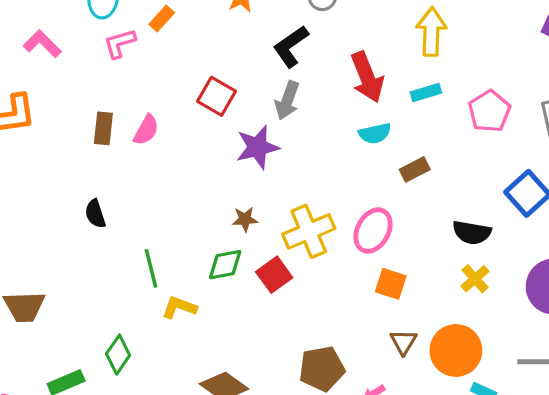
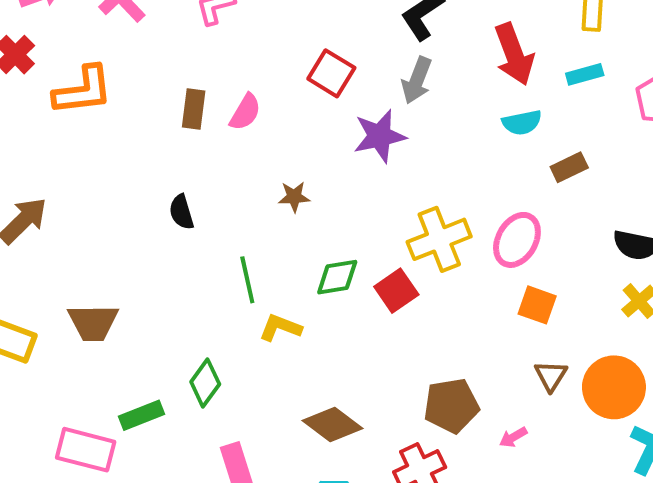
brown star: (245, 219) -> (294, 197), moved

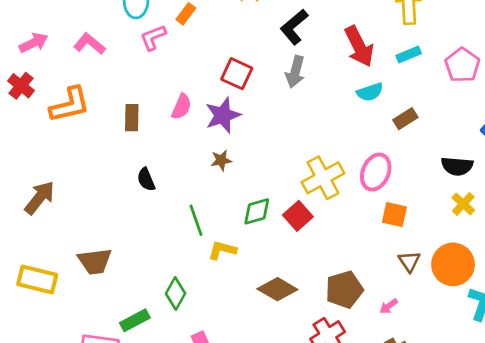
brown rectangle: (194, 109) -> (132, 118), moved
purple star: (380, 136) -> (223, 115), moved
brown diamond: (332, 424) -> (277, 289), moved

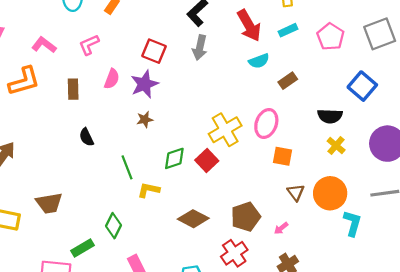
pink L-shape: (153, 37) -> (89, 45), moved
pink L-shape: (89, 44) -> (44, 45), moved

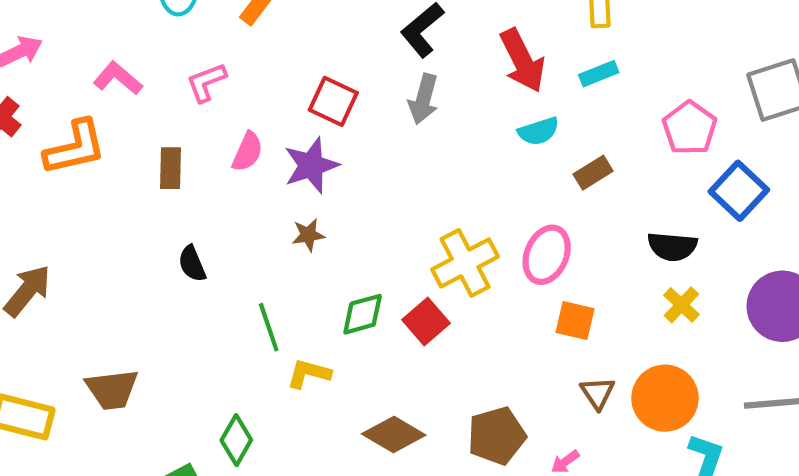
pink pentagon: (331, 37) -> (690, 128), moved

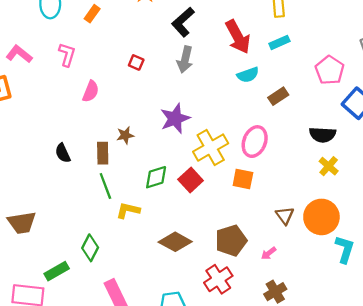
pink L-shape: (206, 82) -> (67, 55), turned 130
red square: (333, 101) -> (136, 62), size x0.6
purple star: (311, 165) -> (175, 119), moved
brown rectangle: (171, 168) -> (103, 153), moved
orange square: (575, 321) -> (243, 179), moved

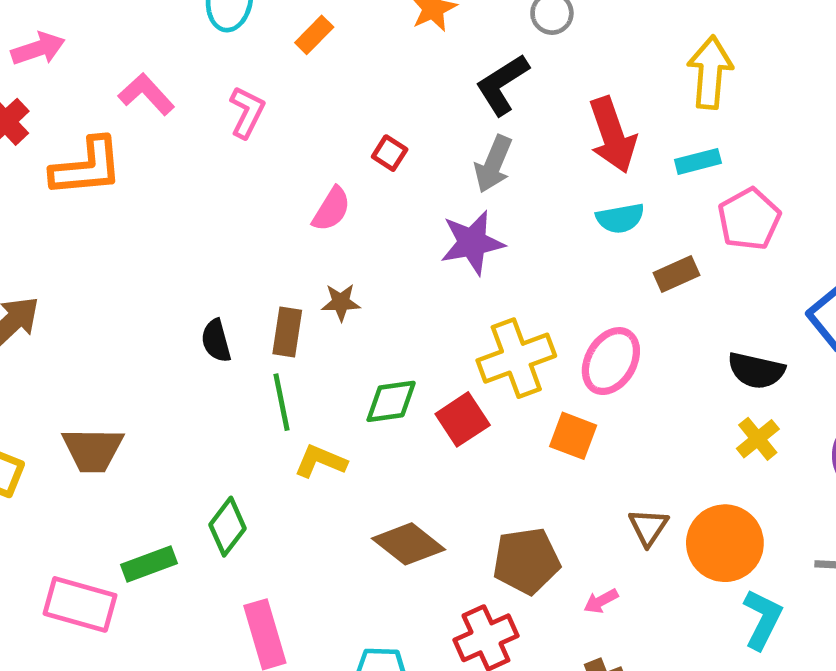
pink pentagon: (330, 70) -> (749, 219), moved
pink semicircle: (91, 91) -> (331, 209), moved
purple star: (175, 119) -> (472, 243), moved
black semicircle: (63, 153) -> (216, 341), moved

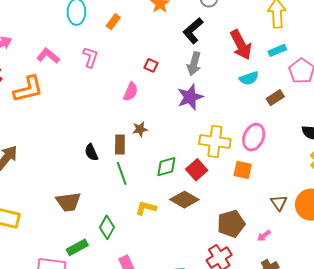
yellow cross: (516, 358) -> (215, 142), turned 36
brown trapezoid: (93, 450) -> (68, 202), moved
yellow L-shape: (320, 461) -> (146, 208), moved
brown diamond: (409, 544) -> (184, 200), moved

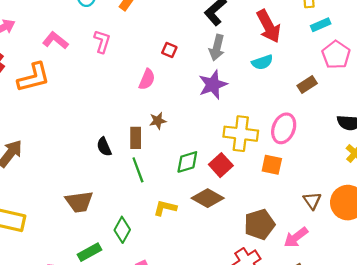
cyan rectangle: (277, 50) -> (321, 25), moved
cyan semicircle: (249, 78) -> (262, 62), moved
pink arrow: (264, 236) -> (296, 237), size x1.6

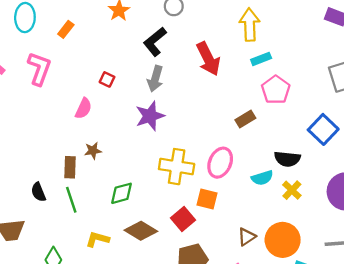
pink L-shape: (102, 42) -> (39, 69), size x1.4
cyan semicircle: (262, 62) -> (262, 178), moved
black semicircle: (104, 147) -> (38, 192), moved
red square: (221, 165) -> (183, 219), moved
brown triangle: (312, 201) -> (247, 237), turned 30

